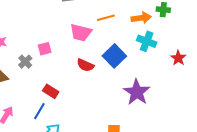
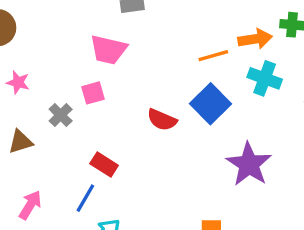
orange line: (106, 18) -> (213, 56), moved
pink trapezoid: (81, 32) -> (108, 50), moved

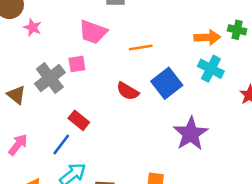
orange line: (213, 56) -> (141, 47), moved
pink star: (18, 82) -> (32, 27), moved
gray cross: (61, 115) -> (50, 78), size x1.6
brown triangle: (20, 142) -> (16, 95), turned 48

